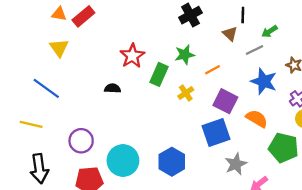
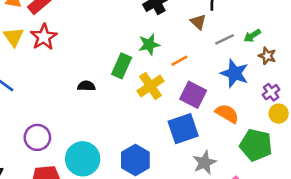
green arrow: (270, 31) -> (252, 36), moved
red star: (132, 56) -> (44, 37), moved
black semicircle: (113, 88) -> (86, 86), moved
yellow cross: (186, 93) -> (150, 86), size x1.5

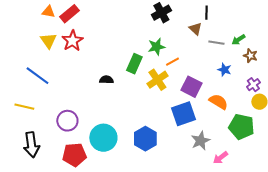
gray line: (225, 39) -> (216, 43), turned 35
orange line: (179, 61) -> (172, 62), moved
blue star: (235, 73) -> (224, 70), size x0.6

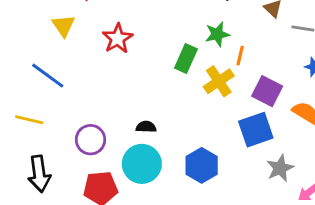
red star: (72, 41) -> (118, 38), moved
orange line: (172, 62) -> (240, 56), turned -48
black semicircle: (106, 80) -> (146, 127), moved

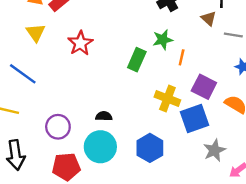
yellow cross: (219, 81) -> (167, 99), moved, turned -35

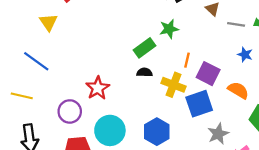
red star: (80, 43) -> (98, 88), moved
orange line: (182, 57) -> (187, 60), moved
green rectangle: (137, 60) -> (145, 48), turned 30
black semicircle: (104, 116) -> (145, 72), moved

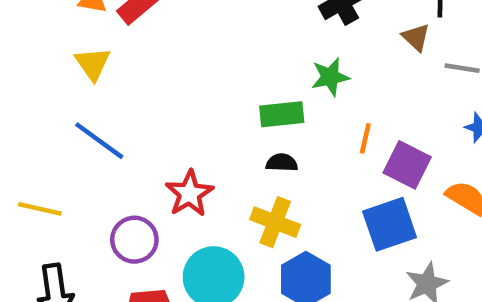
green rectangle: (145, 48) -> (282, 114), turned 30
blue line: (36, 61) -> (99, 141), moved
yellow cross: (174, 85) -> (275, 222), moved

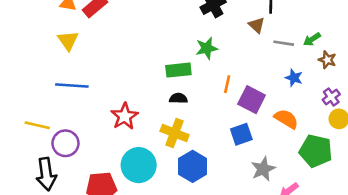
blue line: (99, 141) -> (72, 85), turned -32
blue square: (390, 224) -> (241, 134), size x0.7
purple circle: (134, 240) -> (65, 143), moved

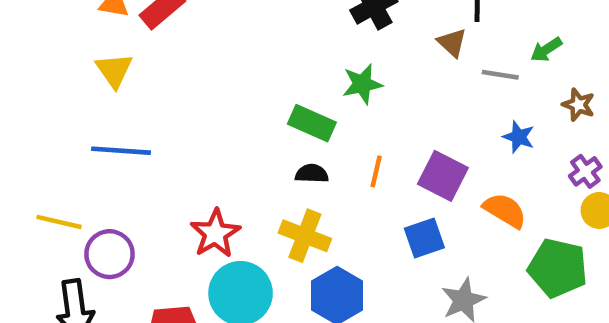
green arrow: (312, 39) -> (546, 50), moved
green rectangle: (178, 70) -> (312, 123), turned 30
orange line: (227, 84) -> (376, 171), moved
red star: (125, 116) -> (215, 233), moved

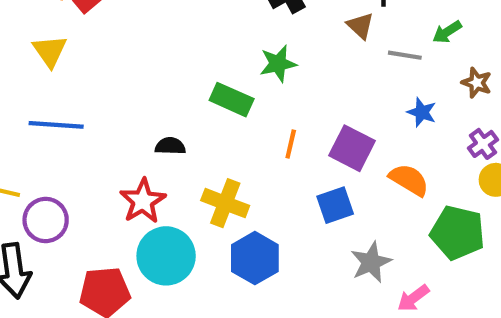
black semicircle: (312, 174) -> (170, 146), moved

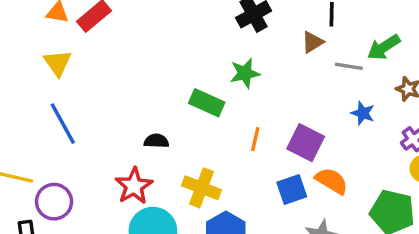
brown triangle: (360, 26) -> (313, 42), turned 45
green arrow: (447, 32) -> (384, 47), size x1.4
blue line: (56, 125) -> (63, 124), turned 57
orange semicircle: (409, 180) -> (332, 181), moved

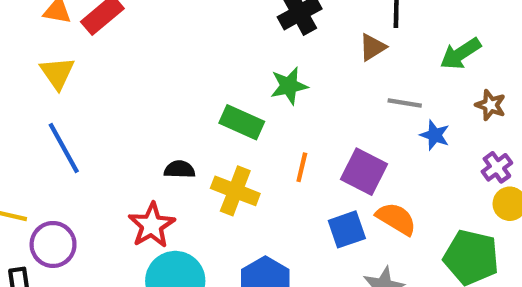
gray line: (349, 66) -> (405, 103), moved
yellow cross: (201, 188) -> (235, 191), moved

